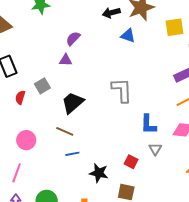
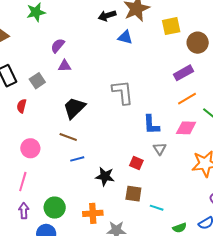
purple semicircle: (73, 39) -> (58, 46), moved
gray square: (42, 86) -> (37, 81), moved

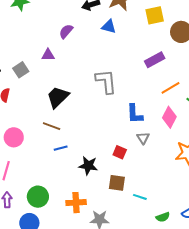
purple semicircle: (58, 46) -> (66, 31), moved
purple rectangle: (184, 73) -> (155, 60), moved
pink diamond: (186, 128) -> (169, 117), turned -65

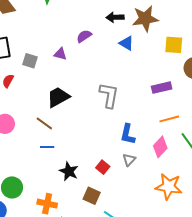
gray square: (21, 70) -> (30, 61), turned 35

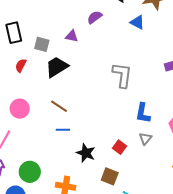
black trapezoid: (58, 97) -> (57, 67), moved

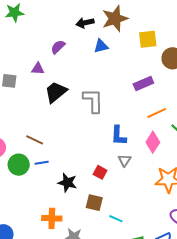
blue triangle: (137, 22) -> (101, 46), turned -35
black trapezoid: (57, 67) -> (56, 92), moved
green circle: (30, 172) -> (19, 165), moved

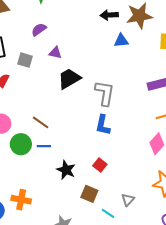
purple semicircle: (58, 47) -> (39, 30), moved
blue L-shape: (119, 136) -> (103, 125), moved
gray triangle: (125, 160) -> (128, 200), moved
orange cross: (52, 218) -> (21, 200), moved

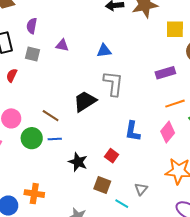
purple semicircle: (39, 30) -> (32, 26), moved, turned -42
blue triangle: (121, 41) -> (104, 51), moved
black trapezoid: (69, 79) -> (85, 101), moved
blue L-shape: (103, 125) -> (133, 131), moved

